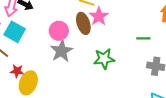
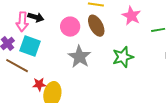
pink star: (99, 16) -> (131, 16), moved
pink circle: (59, 31) -> (70, 27), moved

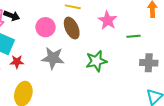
gray star: (80, 57) -> (53, 58), turned -30
red star: (39, 84) -> (17, 62), moved

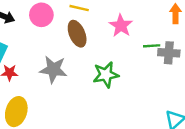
pink circle: (45, 27) -> (41, 15), moved
gray cross: (149, 63) -> (169, 53), moved

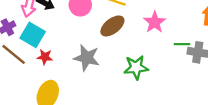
brown ellipse: (77, 34) -> (112, 26), turned 70

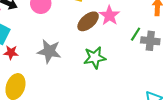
brown ellipse: (112, 26) -> (88, 21), moved
green line: (182, 44) -> (136, 34), turned -56

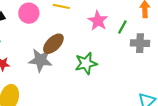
brown ellipse: (88, 21) -> (53, 44), moved
green line: (136, 34) -> (122, 27), moved

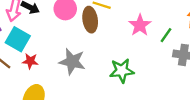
brown ellipse: (53, 44) -> (90, 20), moved, turned -60

